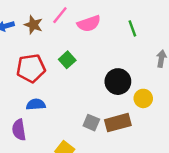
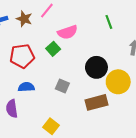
pink semicircle: (89, 24) -> (68, 32), moved
yellow circle: (143, 98) -> (118, 82), size x1.5
gray square: (91, 123) -> (62, 86), moved

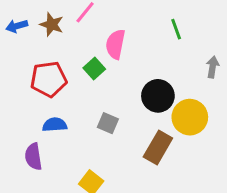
pink semicircle: (68, 32) -> (115, 44), turned 120
brown rectangle: (96, 102) -> (158, 147), turned -45

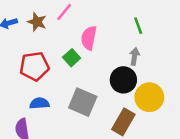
gray arrow: (213, 67) -> (134, 56), moved
gray square: (108, 123) -> (83, 102), size x1.6

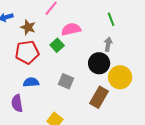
brown star: (37, 22) -> (28, 27), moved
pink semicircle: (89, 38) -> (71, 29), turned 66
gray square: (83, 102) -> (66, 81), size x0.7

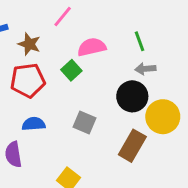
green line: (111, 19) -> (140, 41), moved
gray arrow: (108, 44) -> (145, 69), turned -104

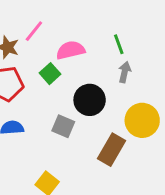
pink line: (63, 17) -> (34, 31), moved
gray arrow: (145, 69) -> (125, 72), turned 108
black circle: (132, 96) -> (90, 100), moved

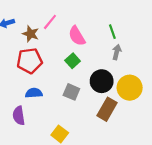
pink semicircle: (71, 50) -> (77, 36), turned -108
green square: (50, 74) -> (73, 61), moved
black circle: (90, 100) -> (102, 81), moved

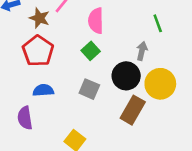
green line: (112, 32) -> (158, 23), moved
pink semicircle: (77, 36) -> (96, 21), turned 30
gray arrow: (117, 52) -> (142, 51), moved
red pentagon: (29, 61) -> (38, 51), turned -30

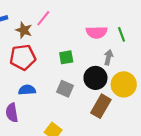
pink semicircle: (96, 21) -> (97, 32), moved, turned -90
red pentagon: (38, 51) -> (23, 57), turned 30
green square: (91, 51) -> (66, 57), turned 32

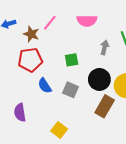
pink semicircle: (97, 32) -> (87, 21), moved
gray arrow: (108, 57) -> (105, 47), moved
blue semicircle: (27, 90) -> (45, 86), moved, turned -119

